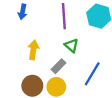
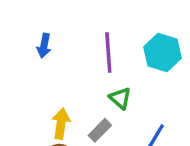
yellow arrow: (33, 50) -> (61, 124), moved

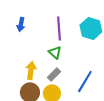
green triangle: (120, 98) -> (55, 52), moved

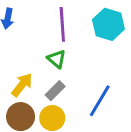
yellow arrow: (31, 70) -> (22, 85), turned 30

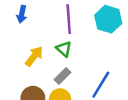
yellow arrow: (22, 85) -> (34, 56), moved

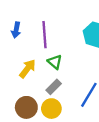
purple line: (69, 19) -> (45, 35), moved

